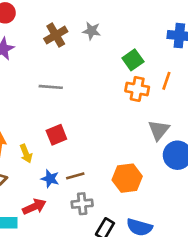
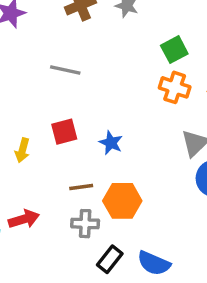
yellow arrow: (26, 154) -> (22, 150), turned 30
orange hexagon: (127, 178) -> (122, 201), moved
blue star: (50, 179) -> (111, 143), moved

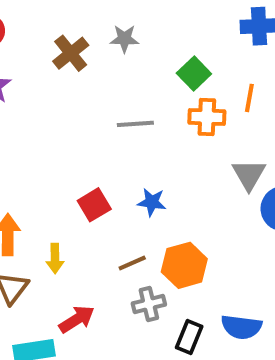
gray line: (65, 70) -> (135, 124), moved
yellow arrow: (22, 150) -> (55, 258), moved

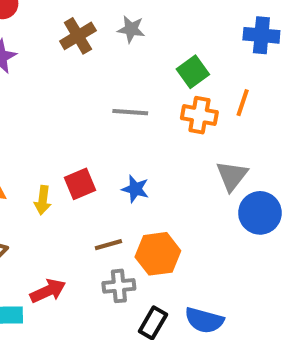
yellow arrow: (55, 258) -> (43, 200), moved

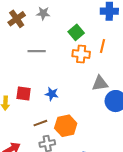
gray line: (130, 112) -> (37, 51), moved
gray triangle: (232, 176) -> (100, 83), turned 48
red square: (80, 184) -> (24, 93), turned 35

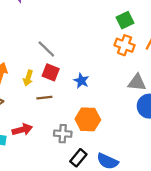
gray line: (37, 51) -> (46, 49), moved, turned 30
brown line: (40, 123) -> (44, 98), moved

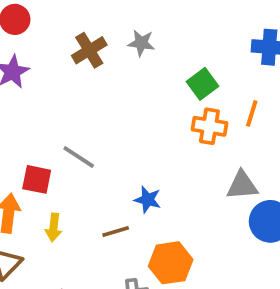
red square: (51, 72) -> (37, 179), moved
yellow arrow: (28, 78) -> (54, 227), moved
brown line: (44, 98) -> (116, 231), moved

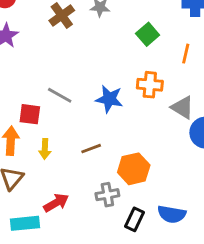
orange cross: (209, 126) -> (150, 85), moved
gray triangle: (242, 185) -> (183, 107), turned 40
blue star: (148, 200) -> (109, 99), moved, size x1.4

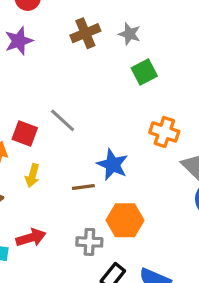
green square: (148, 34) -> (144, 72), moved
blue star: (109, 99) -> (113, 165), moved

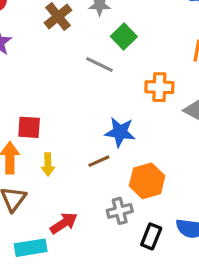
gray line: (63, 120) -> (99, 65), moved

